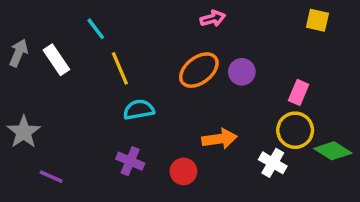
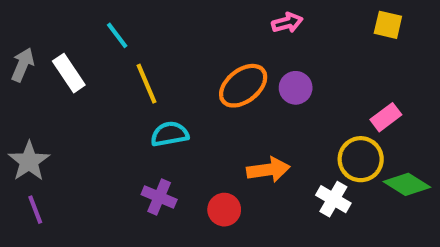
pink arrow: (213, 19) -> (287, 23), moved
pink rectangle: (299, 92) -> (386, 117), moved, turned 30
purple line: (51, 177) -> (35, 210), moved, turned 45

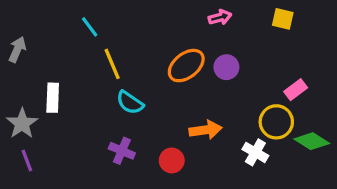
yellow square: (388, 25) -> (283, 19), moved
white rectangle: (69, 73) -> (53, 98), moved, turned 36
cyan semicircle: (170, 134) -> (130, 103), turned -136

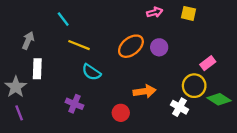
yellow square: (283, 19) -> (189, 13), moved
gray arrow: (17, 49) -> (28, 41), moved
yellow line: (112, 64) -> (79, 45), turned -45
purple cross: (122, 151) -> (74, 104), moved

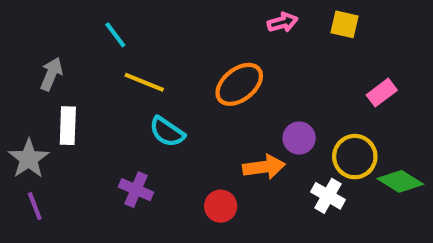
purple circle: (159, 47) -> (299, 138), moved
pink rectangle: (208, 63) -> (382, 93), moved

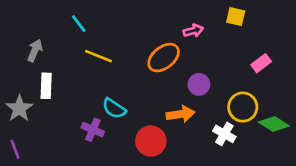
pink arrow: (283, 22) -> (193, 31), moved
cyan semicircle: (167, 132) -> (114, 108), moved
purple circle: (299, 138) -> (199, 84), moved
purple line: (35, 206) -> (15, 149), moved
red circle: (221, 206) -> (151, 141), size x1.4

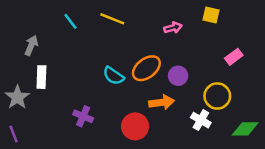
yellow line: (98, 56) -> (112, 19), moved
orange ellipse: (164, 58) -> (146, 68), moved
cyan semicircle: (114, 108) -> (114, 76), moved
green diamond: (274, 124) -> (245, 129), moved, turned -32

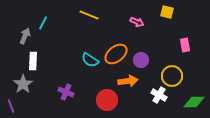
cyan line: (70, 21) -> (43, 23), moved, turned 64
pink arrow: (173, 28) -> (137, 22), turned 40
pink rectangle: (234, 57) -> (185, 45), turned -64
gray star: (17, 97) -> (23, 84), moved

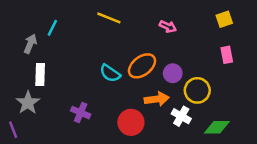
yellow square: (167, 12) -> (224, 19), moved, turned -32
yellow circle: (172, 76) -> (197, 90), moved
white cross: (159, 95) -> (181, 116), moved
green diamond: (194, 102) -> (217, 127), moved

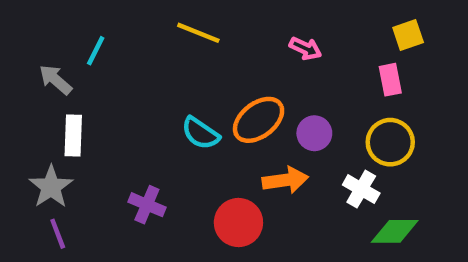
gray arrow: (30, 44) -> (55, 80), turned -72
pink rectangle: (227, 55) -> (390, 80), moved
yellow circle: (197, 90) -> (390, 142), moved
white cross: (181, 116) -> (361, 189), moved
purple line: (13, 130) -> (58, 234), moved

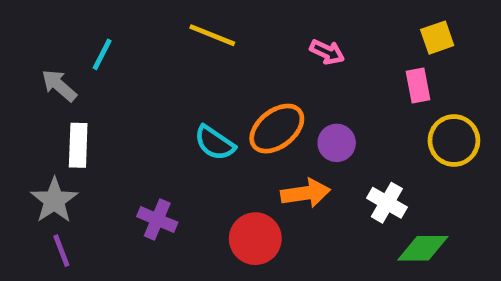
yellow circle: (390, 142) -> (454, 140), moved

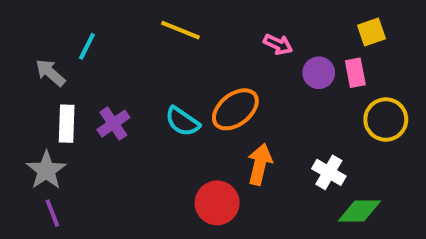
purple circle: (337, 143) -> (319, 73), moved
orange arrow: (306, 193) -> (260, 164), turned -69
purple cross: (157, 219) -> (113, 124), moved, turned 32

